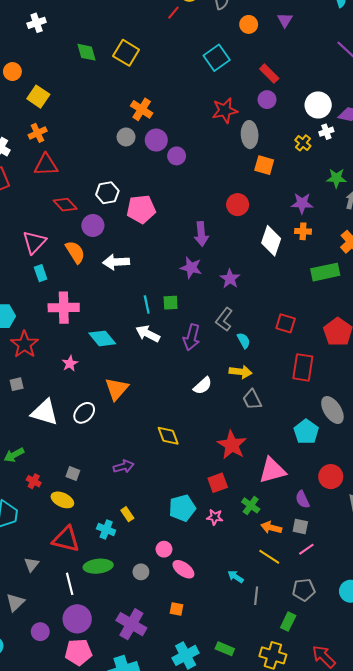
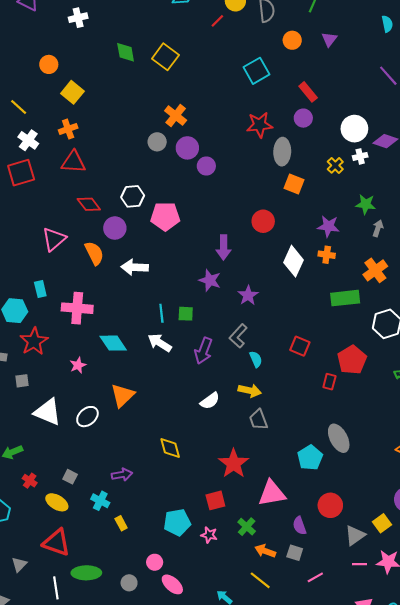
cyan rectangle: (41, 273) -> (40, 289), moved
red rectangle: (303, 367) -> (329, 382), moved, size x0.6
cyan cross: (106, 529) -> (100, 501), moved
pink line: (306, 549) -> (315, 577), moved

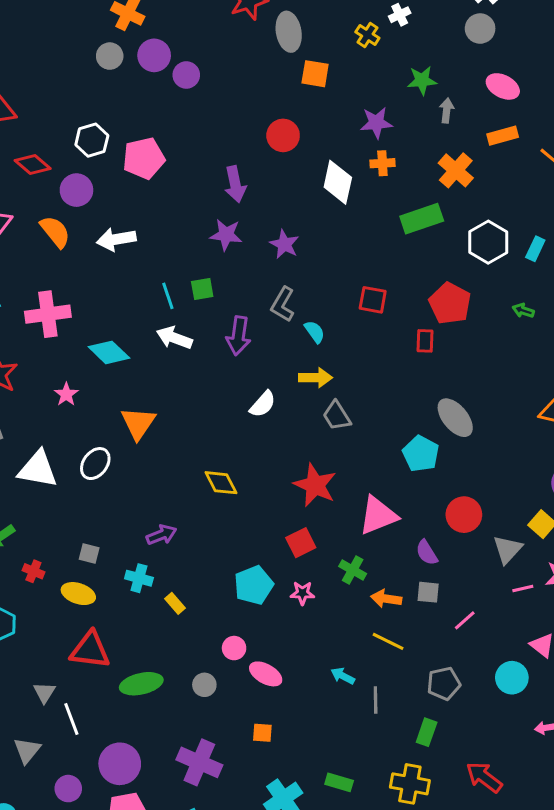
white line: (56, 588) -> (71, 719), moved

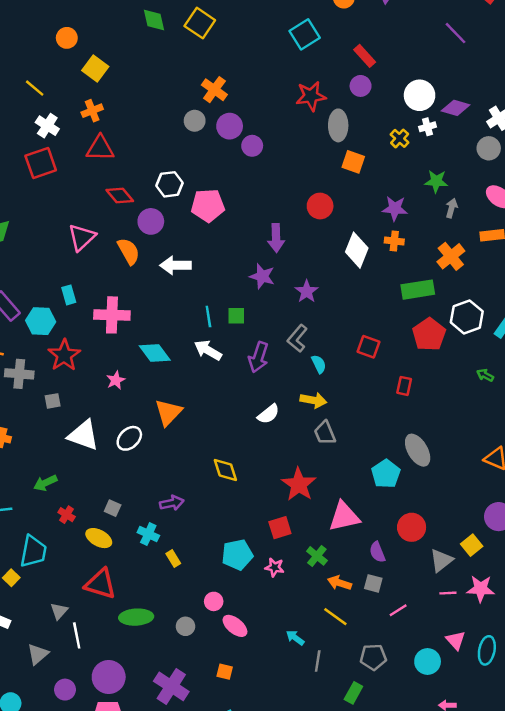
red pentagon: (450, 303) -> (429, 334), moved

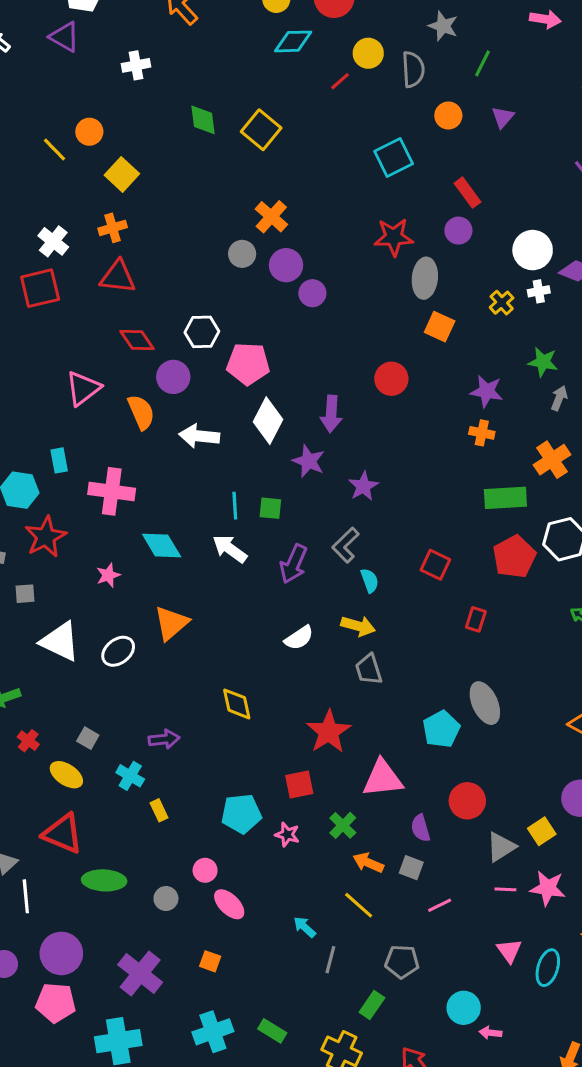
yellow line: (35, 88) -> (55, 150), moved
white diamond: (357, 250) -> (268, 421), moved
cyan circle: (428, 661) -> (464, 1008), moved

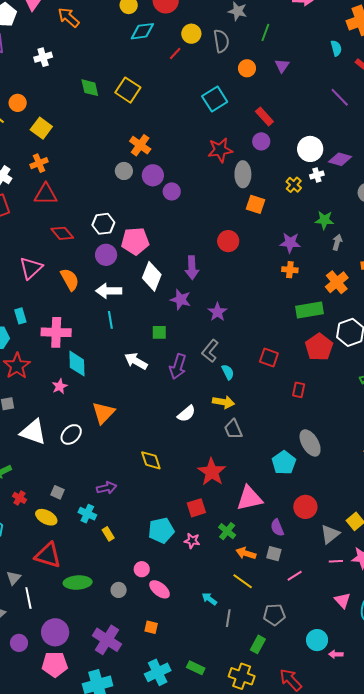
purple circle: (173, 377) -> (106, 255), moved
cyan line: (235, 506) -> (110, 320), moved
cyan diamond: (162, 546) -> (77, 364), moved, turned 36

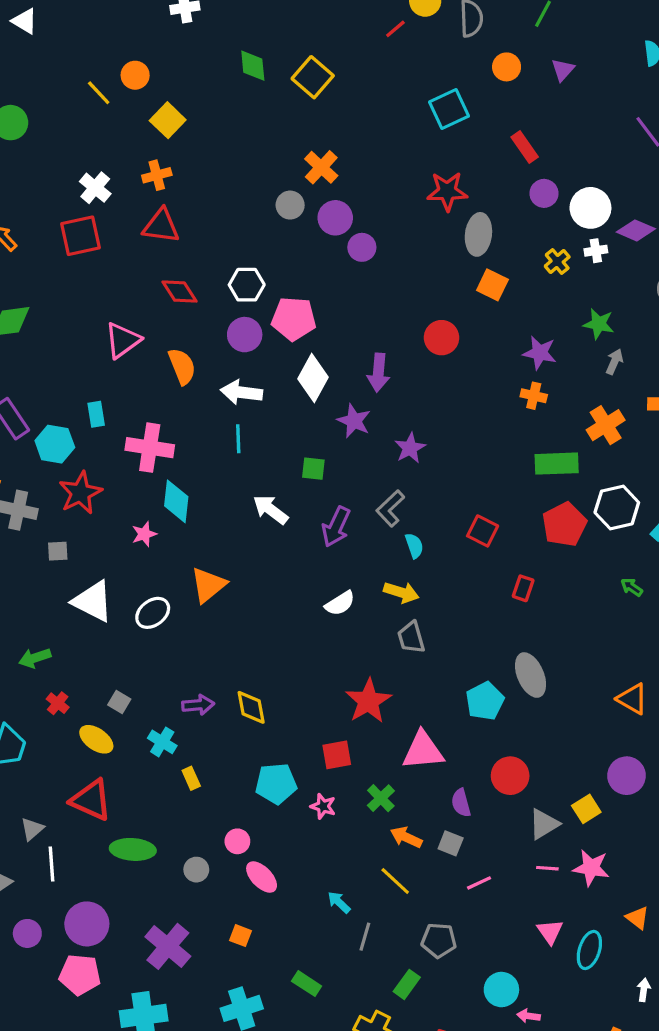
purple circle: (261, 141) -> (544, 193), moved
yellow diamond: (151, 460) -> (251, 707), moved
green rectangle: (196, 668) -> (307, 984), moved

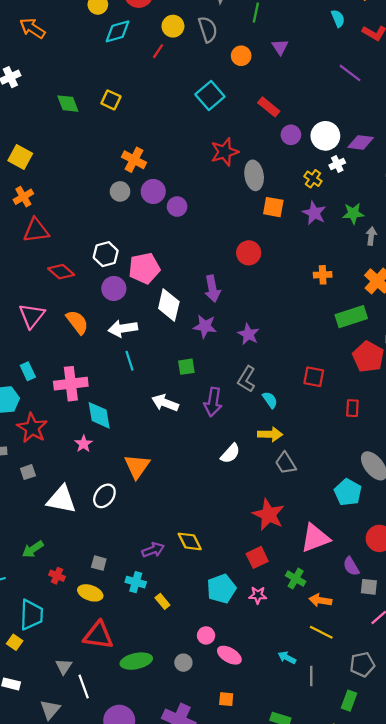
yellow square: (313, 77) -> (111, 100), size x0.7
purple star: (540, 353) -> (314, 213), moved, turned 30
gray square: (451, 843) -> (369, 587), moved

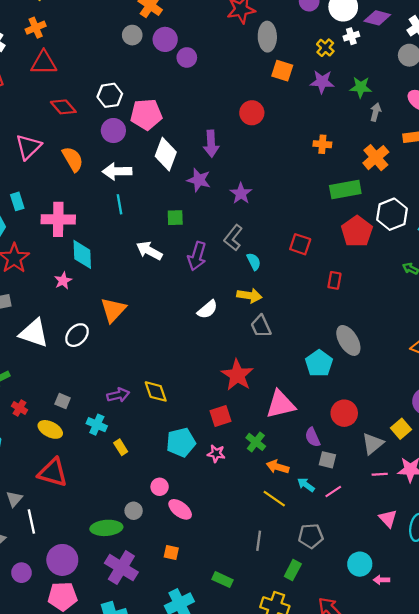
purple star: (314, 213) -> (322, 82), turned -30
cyan arrow: (287, 658) -> (306, 485), moved
green ellipse: (136, 661) -> (106, 528), moved

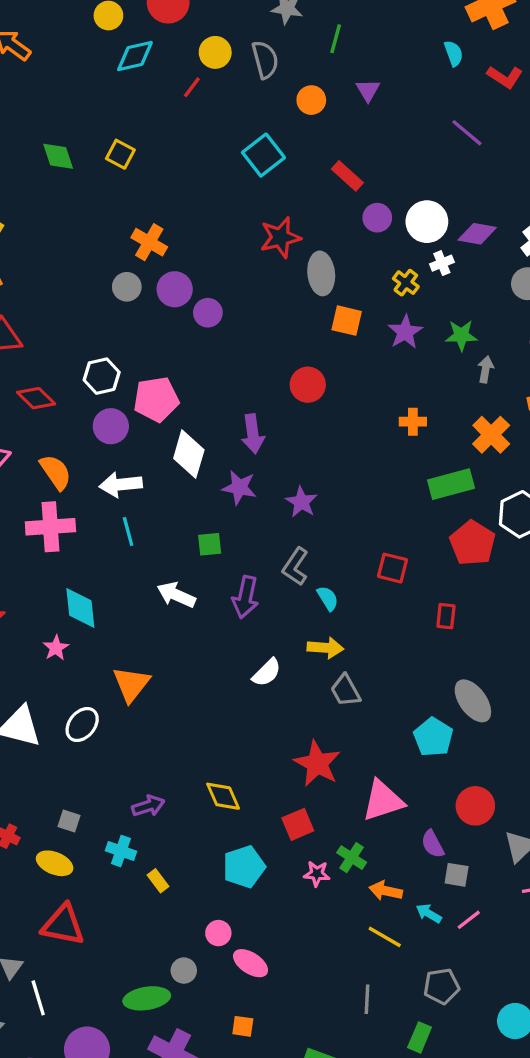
purple star: (322, 82) -> (405, 332), turned -30
pink cross: (58, 219) -> (50, 527), moved
yellow diamond: (156, 391) -> (223, 796), moved
pink star: (216, 454) -> (317, 874), moved

